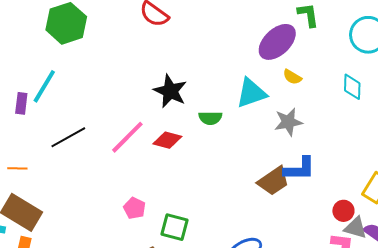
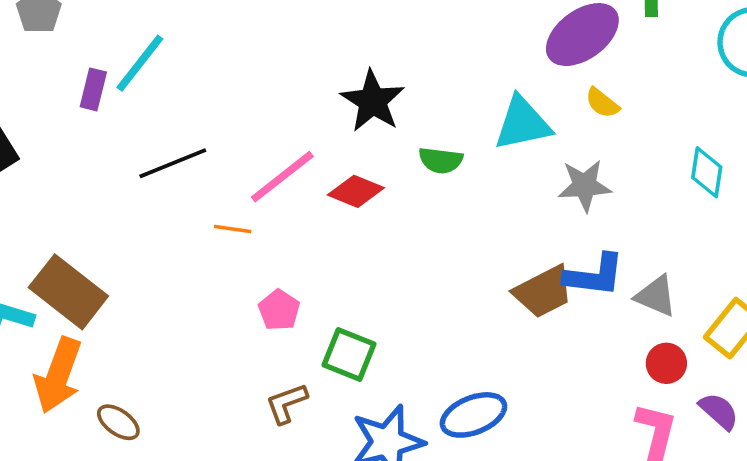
cyan diamond: (352, 87) -> (707, 172), moved
orange line: (17, 168) -> (233, 229), moved
gray triangle: (356, 228) -> (656, 296), moved

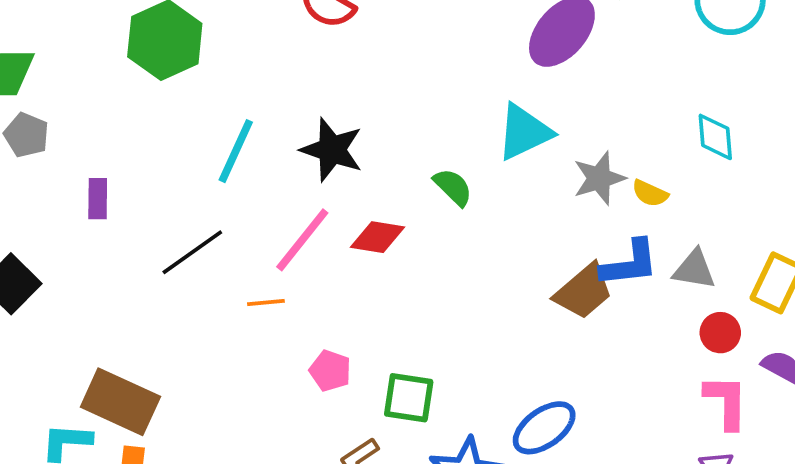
cyan line: (140, 63) -> (236, 151), moved
black star: (373, 101) -> (332, 150), moved
yellow semicircle: (602, 103) -> (650, 193), moved
green semicircle: (441, 160) -> (453, 187), turned -129

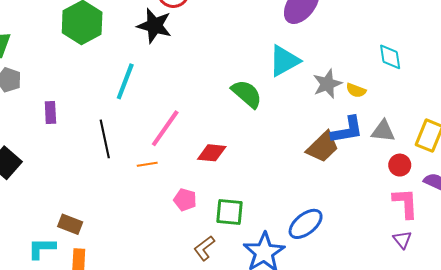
black star: (332, 150) -> (154, 26), moved
green semicircle: (453, 187) -> (247, 94), size x1.4
red diamond: (377, 237) -> (212, 153), moved
black line: (192, 252) -> (105, 139), turned -63
brown rectangle: (120, 402) -> (70, 224), size x0.6

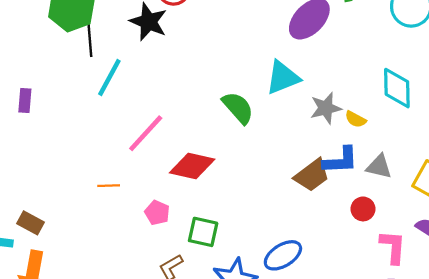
cyan diamond: (390, 57) -> (397, 88), size x1.4
black line: (105, 139) -> (89, 36), moved
red diamond: (212, 153) -> (192, 166), size x1.4
orange line: (147, 164) -> (109, 186), moved
red circle: (400, 165) -> (363, 209), moved

